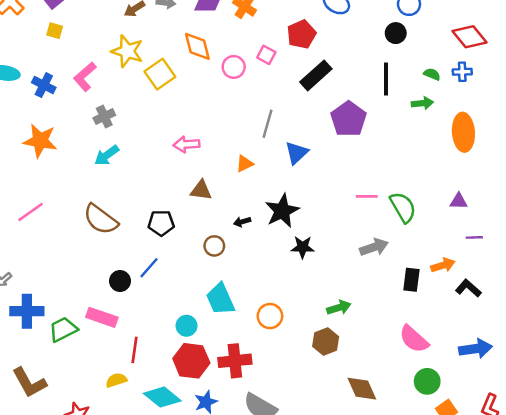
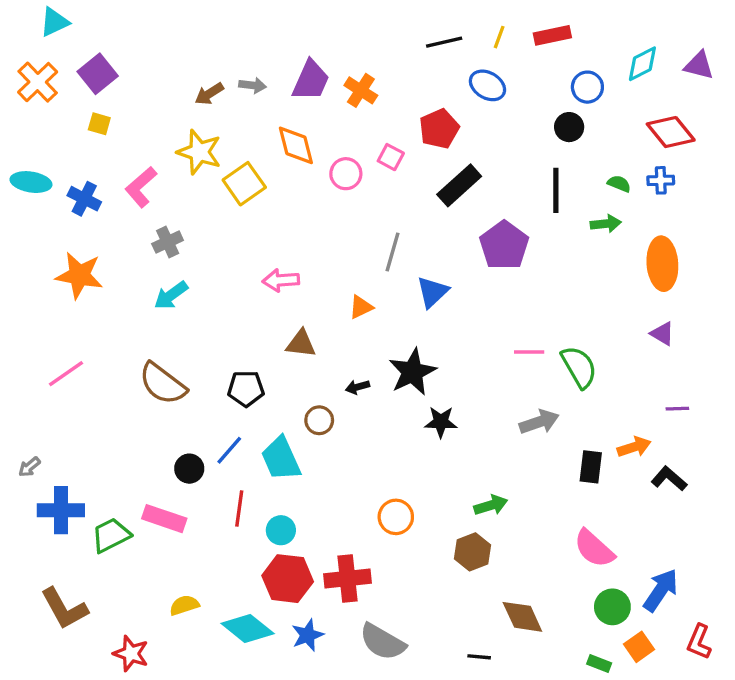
purple triangle: (459, 201) -> (662, 334), moved, turned 30
cyan trapezoid: (220, 299) -> (281, 459), moved
blue arrow: (476, 349) -> (661, 590), moved, turned -48
red line: (135, 350) -> (239, 509), moved

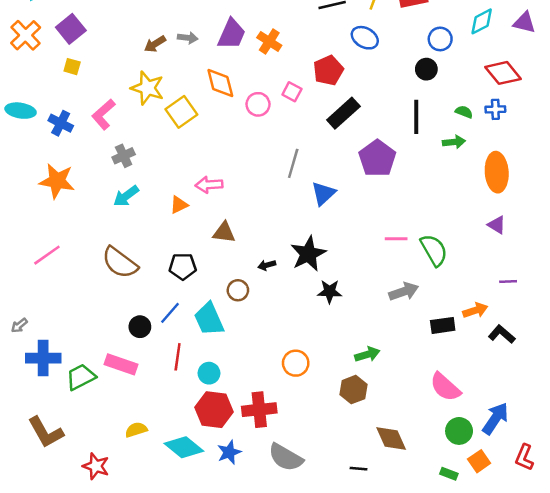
orange triangle: (361, 307) -> (179, 205), moved
black rectangle: (591, 467) -> (443, 325), turned 75

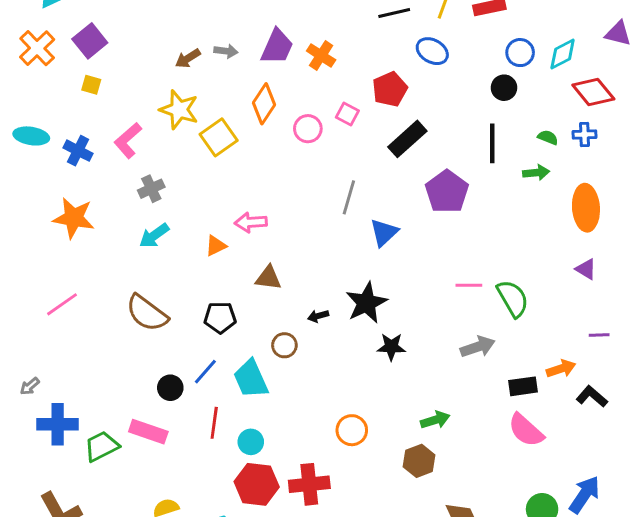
cyan diamond: (482, 21) -> (563, 54), moved
orange diamond: (220, 83) -> (264, 104), turned 48
pink semicircle: (445, 387) -> (526, 430), moved

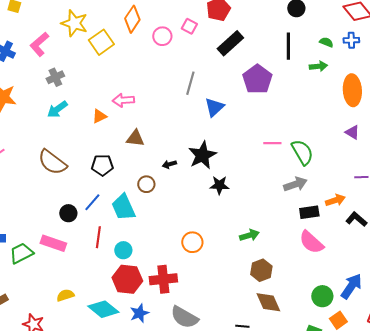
gray arrow: (478, 347) -> (295, 184), moved
brown hexagon: (419, 461) -> (261, 270), moved

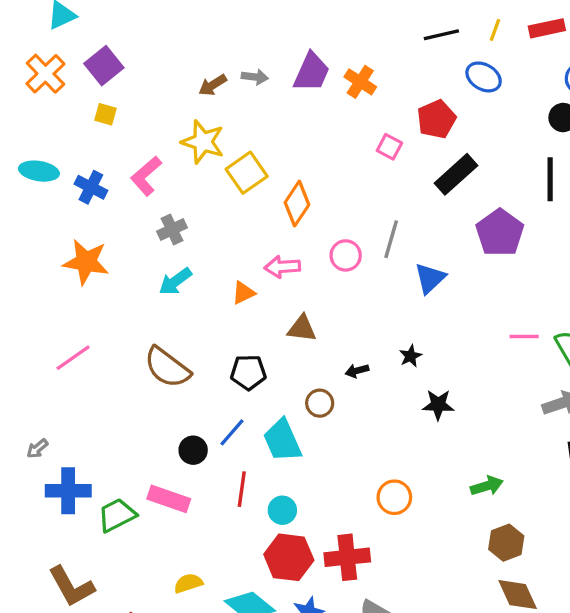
orange diamond: (132, 19) -> (297, 204), moved
pink circle: (162, 36) -> (346, 255), moved
black star: (202, 155) -> (411, 356), size x0.5

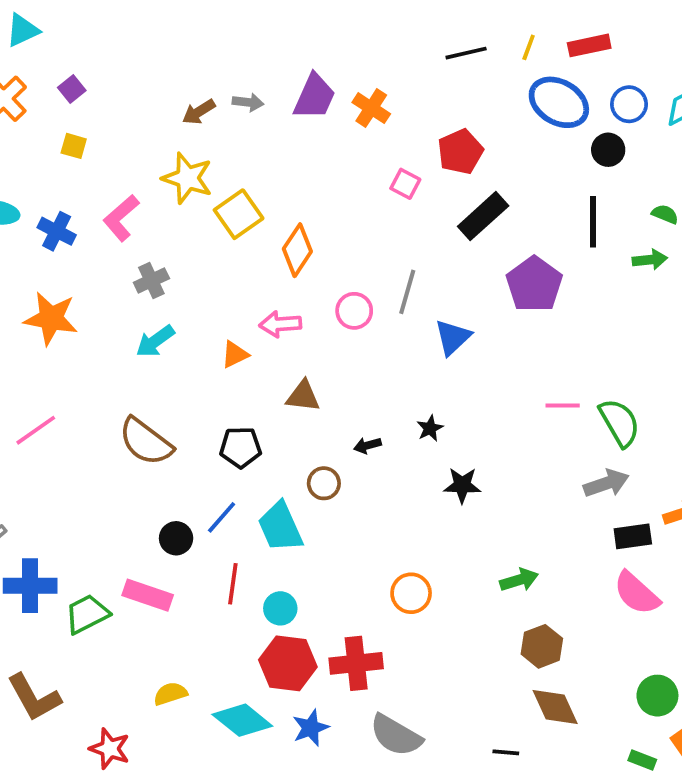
purple square: (104, 66) -> (72, 89), size x0.6
blue ellipse: (484, 77) -> (559, 102), moved, size x1.4

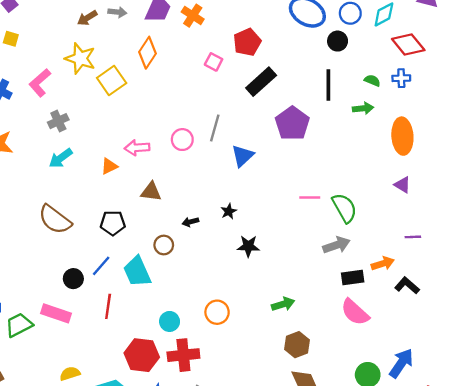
orange diamond: (297, 250) -> (148, 53), moved
cyan circle: (280, 608) -> (170, 321), moved

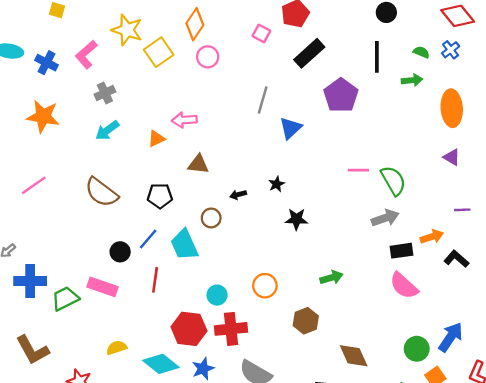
blue cross: (401, 78) -> (451, 50), turned -36
pink circle: (182, 140) -> (208, 57), moved
brown hexagon: (297, 345) -> (306, 321), moved

